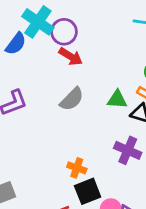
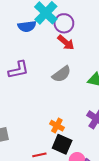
blue semicircle: (16, 44) -> (27, 26), turned 36
black square: (88, 191) -> (62, 144), turned 36

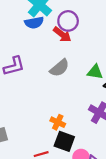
purple circle: (64, 23) -> (68, 21), moved
blue semicircle: (27, 26) -> (34, 23), moved

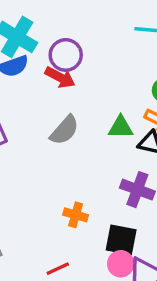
black square: (64, 141) -> (121, 240), moved

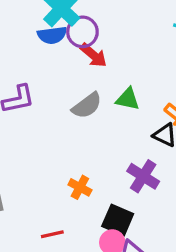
purple circle: (66, 55) -> (82, 32), moved
green triangle: (121, 127) -> (128, 99), moved

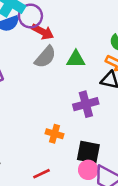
gray semicircle: (87, 106) -> (45, 57), moved
purple cross: (143, 176) -> (86, 104), moved, turned -35

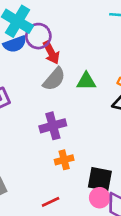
red arrow: (43, 32) -> (51, 53), turned 35
purple cross: (86, 104) -> (53, 126), moved
orange cross: (55, 134) -> (64, 160), turned -30

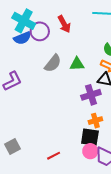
red arrow: (51, 53) -> (64, 24), moved
purple cross: (53, 126) -> (91, 95), moved
orange cross: (64, 160) -> (95, 121), moved

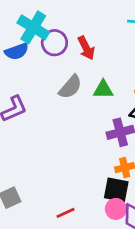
red arrow: (64, 24) -> (86, 48), moved
blue semicircle: (22, 38) -> (17, 51), moved

